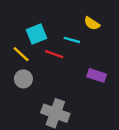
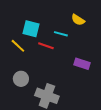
cyan square: (36, 34) -> (31, 29), turned 36
gray circle: (23, 79) -> (21, 79), moved

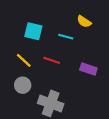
yellow line: (18, 46) -> (24, 60), moved
red line: (46, 46) -> (52, 60), moved

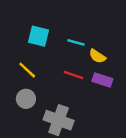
yellow semicircle: (84, 22) -> (97, 56), moved
red line: (52, 60) -> (74, 75), moved

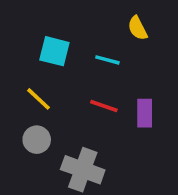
yellow semicircle: (97, 56) -> (138, 28), moved, turned 30
purple rectangle: (102, 80) -> (145, 113), turned 72

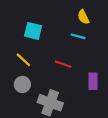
cyan line: (107, 60) -> (78, 36), moved
purple rectangle: (145, 113) -> (93, 81), moved

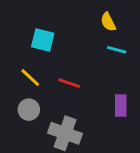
cyan line: (78, 36) -> (117, 50), moved
red line: (63, 64) -> (69, 83), moved

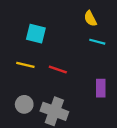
yellow line: (30, 78) -> (25, 65), turned -30
gray circle: (29, 110) -> (24, 104), moved

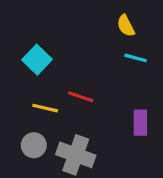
cyan square: (36, 34) -> (37, 60), moved, turned 30
yellow line: (25, 65) -> (45, 108), moved

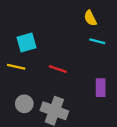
cyan square: (37, 60) -> (27, 42), turned 30
yellow line: (45, 108) -> (16, 67), moved

